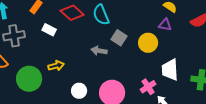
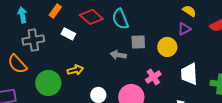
purple triangle: (165, 25) -> (184, 29), turned -40
gray square: (119, 38) -> (138, 42), turned -35
pink cross: (148, 87) -> (153, 77), moved

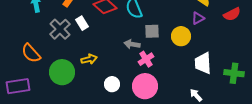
white rectangle: (68, 34) -> (82, 23), turned 32
gray cross: (33, 40) -> (60, 29), moved, turned -35
pink cross: (153, 77) -> (146, 59), moved

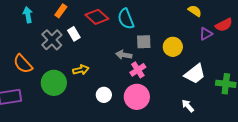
purple triangle: (198, 18) -> (206, 34), moved
white trapezoid: (203, 63) -> (195, 74), turned -125

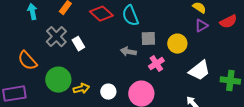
white rectangle: (74, 34) -> (78, 44), moved
purple triangle: (206, 34) -> (201, 26), moved
yellow arrow: (81, 70) -> (81, 89), moved
pink cross: (138, 70) -> (156, 64), moved

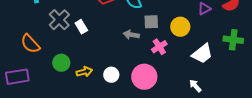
green circle: (58, 80) -> (61, 63), size x0.7
green cross: (230, 81) -> (233, 40), moved

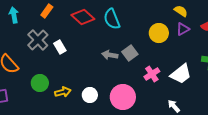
gray square: (151, 22) -> (130, 53), moved, turned -35
yellow circle: (180, 27) -> (159, 33), moved
pink cross: (159, 47) -> (152, 74), moved

